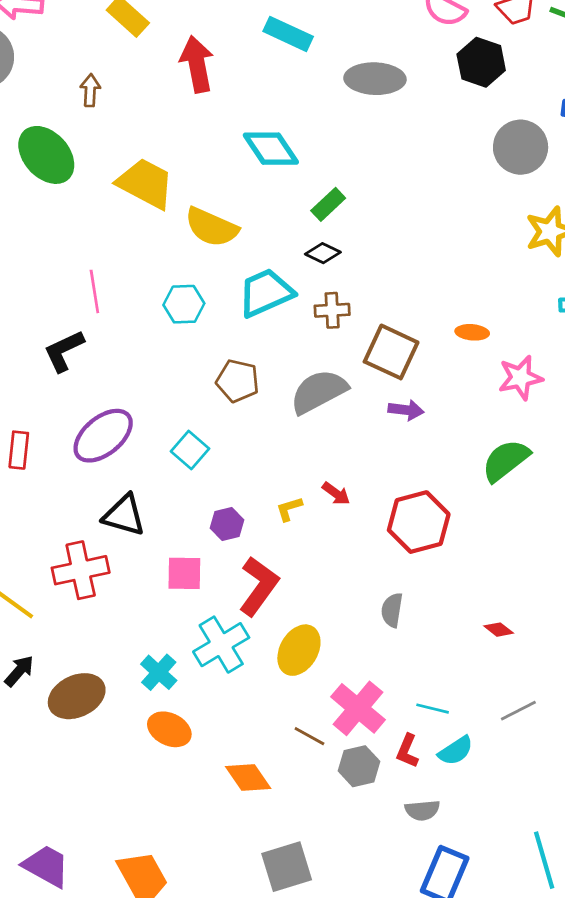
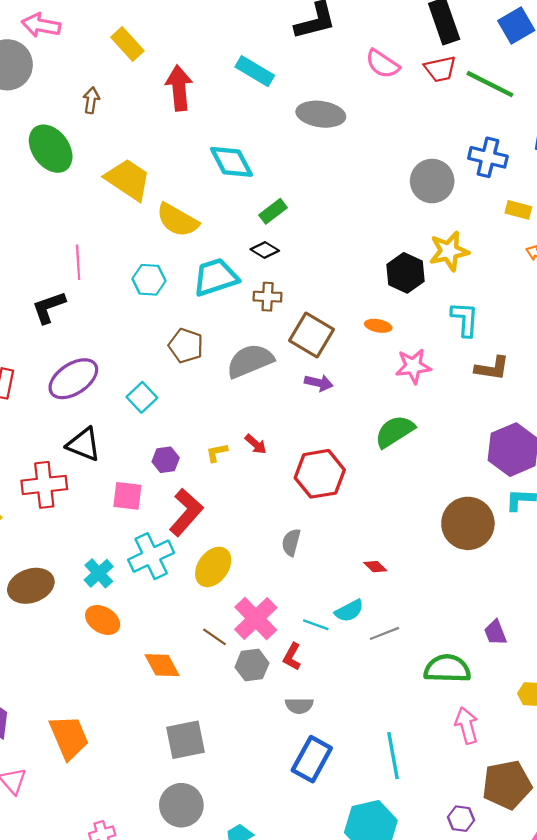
black hexagon: (481, 62) -> (405, 273), moved
cyan semicircle: (456, 751) -> (349, 611), moved

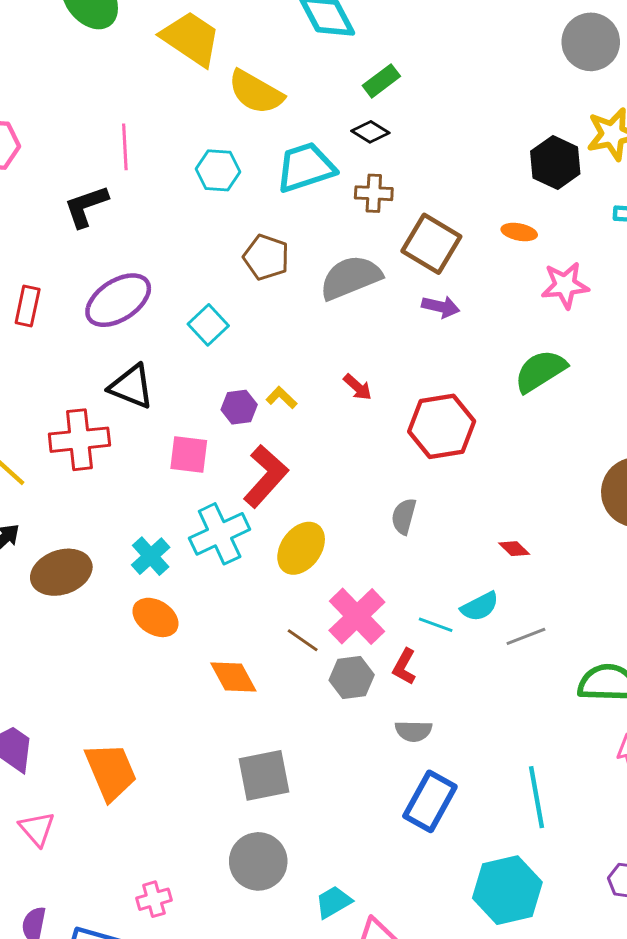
yellow L-shape: (217, 453) -> (282, 398), moved, turned 55

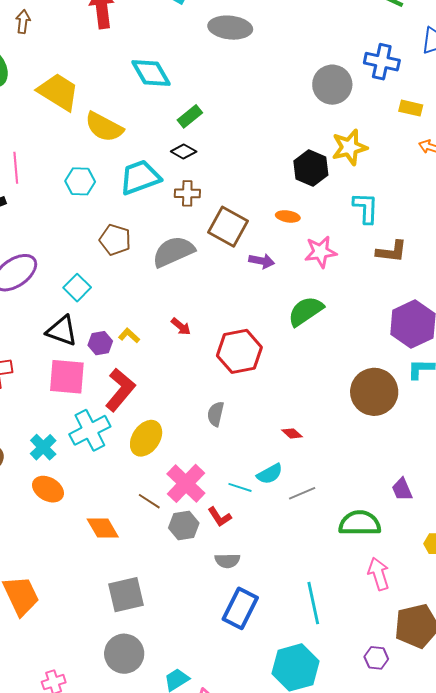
purple arrow: (441, 307) -> (262, 261), moved
black triangle: (131, 386) -> (62, 331), moved
pink square: (189, 455) -> (67, 377), size x1.4
red L-shape: (404, 667) -> (220, 517), turned -60

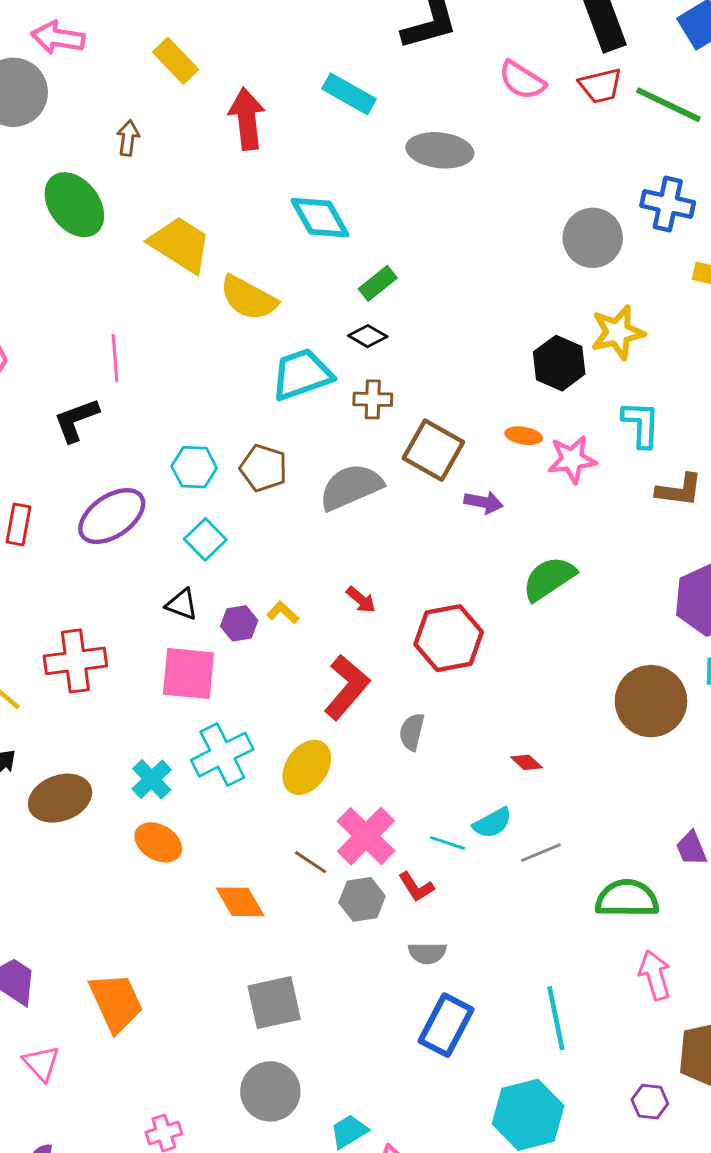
cyan hexagon: (80, 181) -> (194, 467), moved
pink star: (320, 252) -> (572, 459), moved
black triangle: (62, 331) -> (182, 604), size x0.7
red L-shape: (120, 390) -> (347, 687), moved

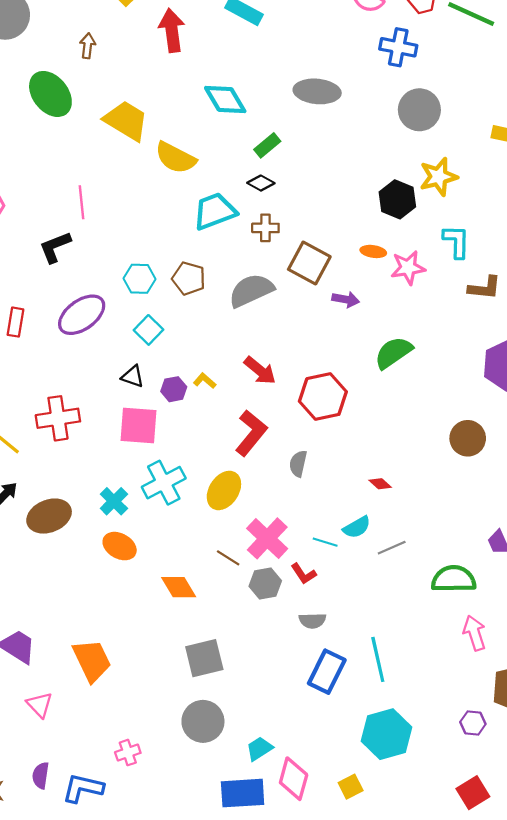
gray ellipse: (440, 150) -> (317, 91), moved
blue cross: (668, 204) -> (398, 47), moved
red arrow: (361, 600) -> (260, 371), size x1.5
brown circle: (651, 701) -> (468, 438), size x0.7
cyan line: (556, 1018) -> (378, 659), moved

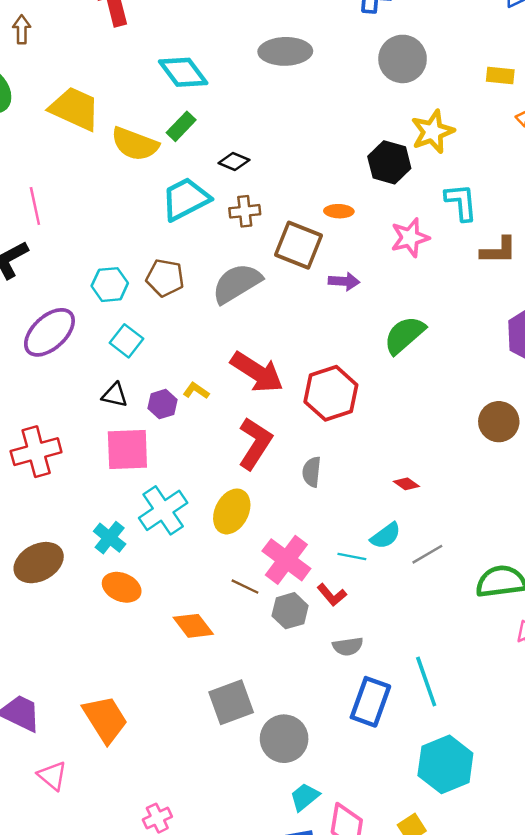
green rectangle: (267, 145) -> (181, 126), moved
orange ellipse: (373, 251) -> (339, 211), moved
red arrow: (260, 371) -> (257, 372), size x1.4
gray circle: (203, 721) -> (284, 739), moved

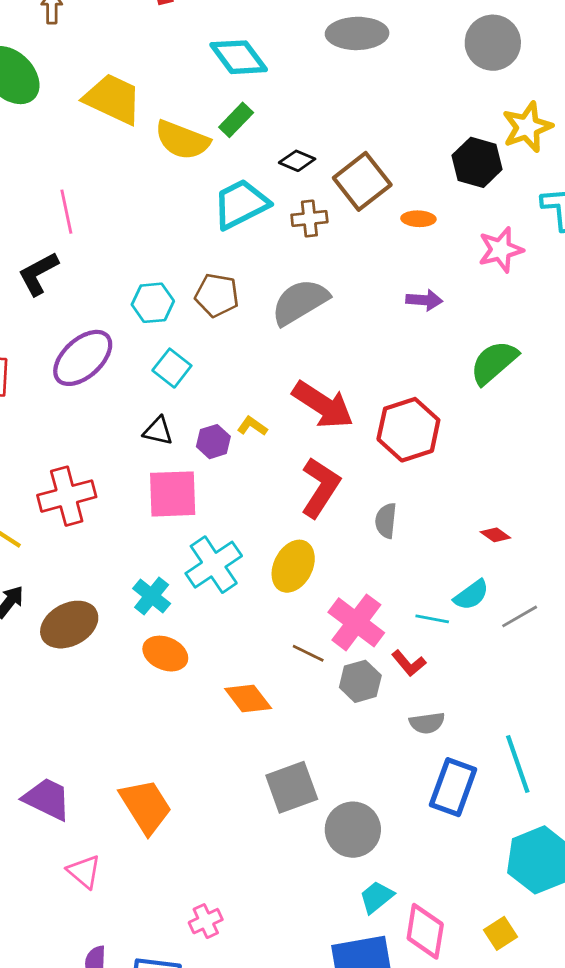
brown square: (299, 245) -> (362, 181), moved, turned 30

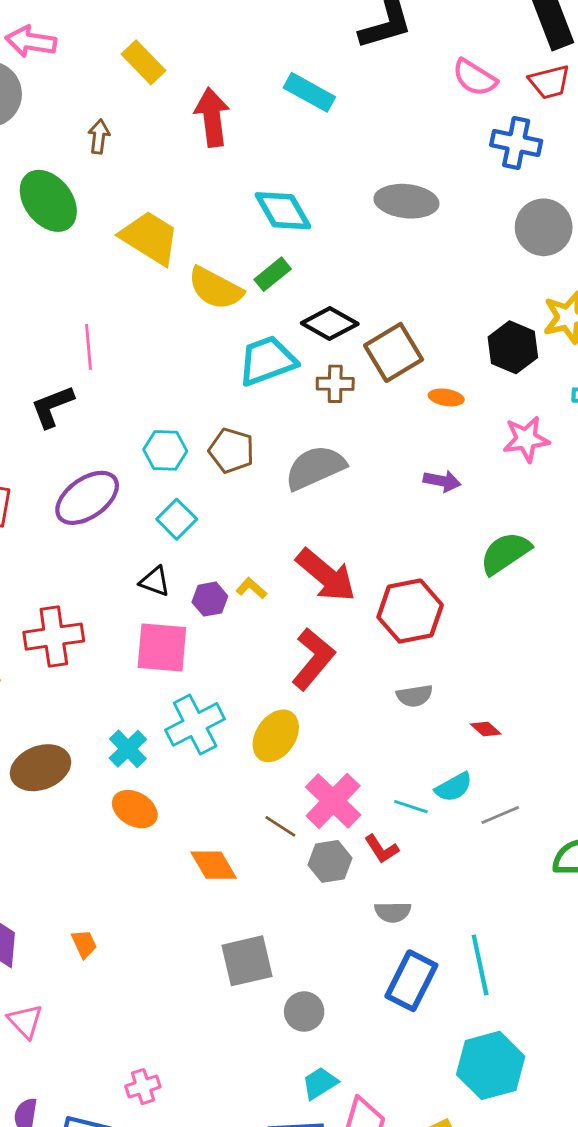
black diamond: (297, 161) -> (330, 323), size x1.5
gray semicircle: (386, 521) -> (415, 696), moved, turned -112
orange trapezoid: (146, 806) -> (84, 944), moved, size x0.5
gray circle: (353, 830) -> (304, 1012), size x0.7

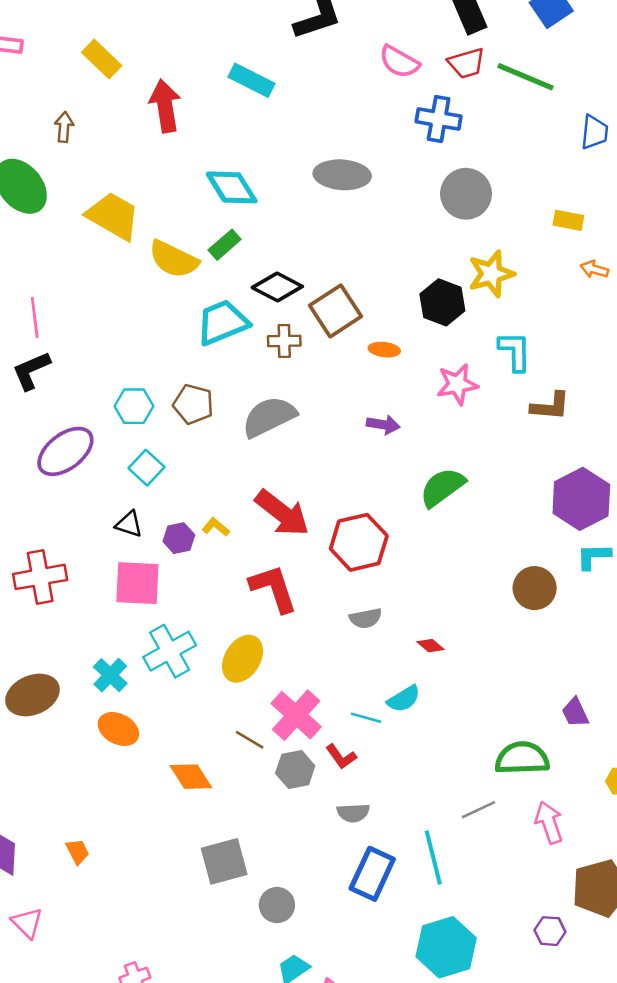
pink line: (89, 347) -> (35, 317), moved
red L-shape: (313, 659) -> (273, 588), turned -56
gray line: (500, 815) -> (478, 810), moved

